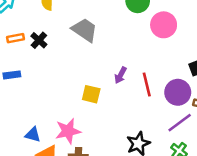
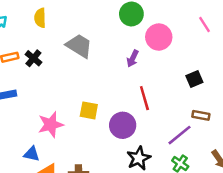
purple arrow: (120, 75) -> (133, 58), moved
purple circle: (178, 92) -> (123, 125), moved
pink star: (68, 131) -> (51, 125), moved

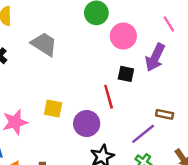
purple arrow: (133, 58) -> (155, 57), moved, size x1.6
black square: (194, 79) -> (126, 74), moved, turned 35

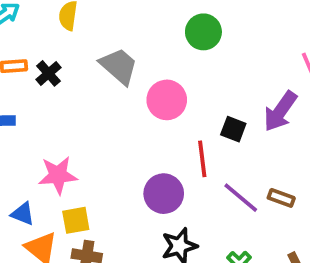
pink circle: (123, 36) -> (167, 100), moved
yellow square: (53, 108) -> (76, 220), moved, turned -30
purple line: (143, 134) -> (241, 198), moved, turned 70

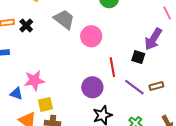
black square: (233, 129) -> (138, 57), moved
brown rectangle: (281, 198) -> (156, 86), turned -32
blue triangle: (23, 214) -> (16, 94), moved

